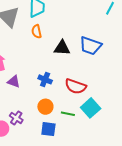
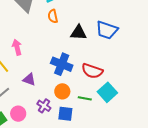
blue cross: (45, 79) -> (62, 64), size x1.5
purple triangle: (14, 82) -> (29, 79), moved
purple cross: (16, 118) -> (44, 106), moved

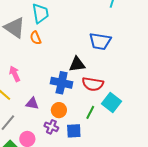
orange semicircle: (53, 16) -> (36, 38), moved
black triangle: (78, 33) -> (77, 64), moved
orange circle: (62, 91) -> (59, 110), moved
green line: (85, 98) -> (90, 112), turned -64

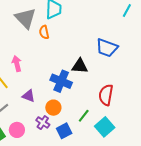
red semicircle: (93, 84) -> (106, 95), moved, turned 80
cyan square: (111, 102) -> (105, 127), moved
blue square: (74, 131) -> (64, 131), turned -35

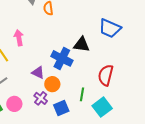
purple triangle: (28, 96) -> (38, 73), moved
green line: (84, 116) -> (82, 94), turned -32

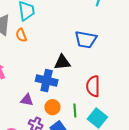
orange circle: (52, 84) -> (52, 107), moved

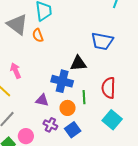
green line: (75, 111) -> (84, 97), moved

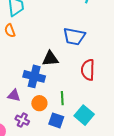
red semicircle: (109, 88) -> (88, 70), moved
green line: (84, 97) -> (62, 98), moved
blue square: (73, 130) -> (56, 120), moved, turned -35

